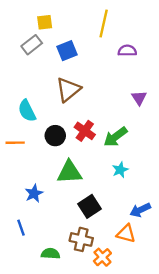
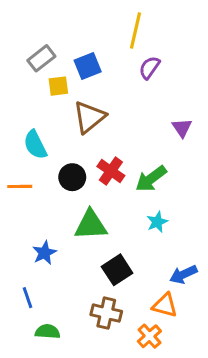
yellow square: (45, 22) -> (58, 86), moved
purple semicircle: (127, 51) -> (149, 68), moved, turned -54
green semicircle: (51, 254) -> (48, 332), moved
orange cross: (102, 257) -> (149, 336), moved

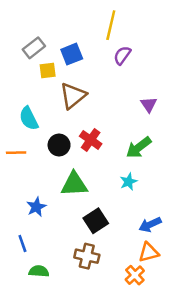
green arrow: (151, 179) -> (139, 148), moved
orange triangle: (165, 305) -> (149, 252), moved, turned -30
orange cross: (149, 336) -> (135, 275), moved

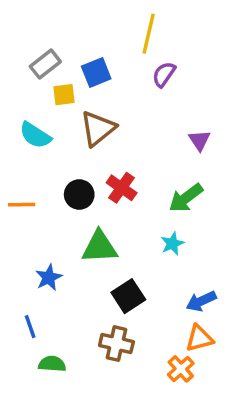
cyan semicircle: (29, 118) -> (35, 135), moved, turned -30

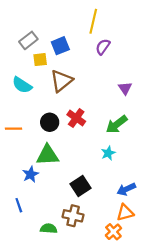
green triangle: (100, 247) -> (48, 155), moved
green semicircle: (52, 364) -> (49, 229), moved

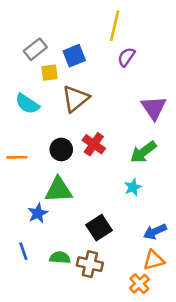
purple triangle: (125, 88) -> (154, 108), size x1.5
green semicircle: (49, 229) -> (60, 258), moved

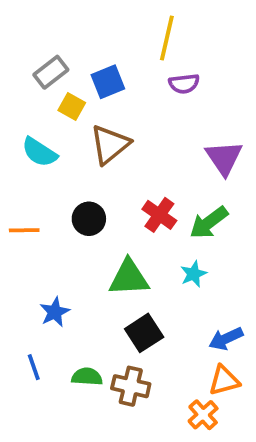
purple semicircle: (126, 57) -> (184, 84), turned -132
yellow square: (50, 73) -> (72, 106), turned 36
red cross: (94, 144) -> (159, 215), moved
green triangle: (59, 190) -> (129, 278), moved

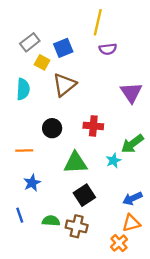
cyan semicircle: (39, 152) -> (23, 89), turned -120
red cross: (159, 215) -> (93, 126), turned -30
green arrow: (209, 223) -> (132, 144), moved
orange line: (24, 230) -> (24, 150), moved

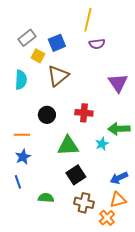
green arrow: (132, 144) -> (119, 129), turned 35
blue star: (32, 183) -> (23, 157), moved
blue line: (20, 215) -> (18, 182), moved
brown cross: (77, 226) -> (84, 203), moved

